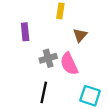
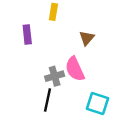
yellow rectangle: (60, 11) -> (53, 12), moved
gray cross: (48, 58) -> (55, 76), moved

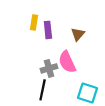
yellow rectangle: (53, 12) -> (34, 22), moved
purple rectangle: (27, 34) -> (48, 30), moved

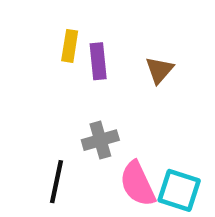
pink semicircle: (67, 62) -> (138, 184), moved
black line: (43, 90) -> (57, 182), moved

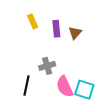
yellow rectangle: (70, 46) -> (33, 21), turned -32
purple rectangle: (98, 61) -> (56, 29), moved

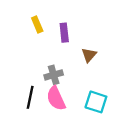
brown triangle: (75, 33) -> (89, 55), moved
pink semicircle: (65, 87) -> (56, 98), moved

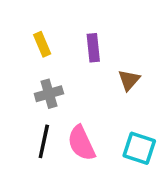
yellow rectangle: (37, 24) -> (42, 44), moved
gray cross: (54, 75) -> (49, 94), moved

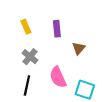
gray cross: (49, 94) -> (30, 57), turned -35
pink semicircle: (81, 143) -> (58, 77), moved

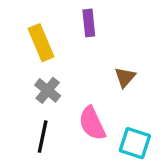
yellow rectangle: (26, 27) -> (41, 43), size x1.5
purple rectangle: (57, 29) -> (89, 23), moved

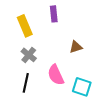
brown triangle: (125, 77) -> (76, 47), turned 32

